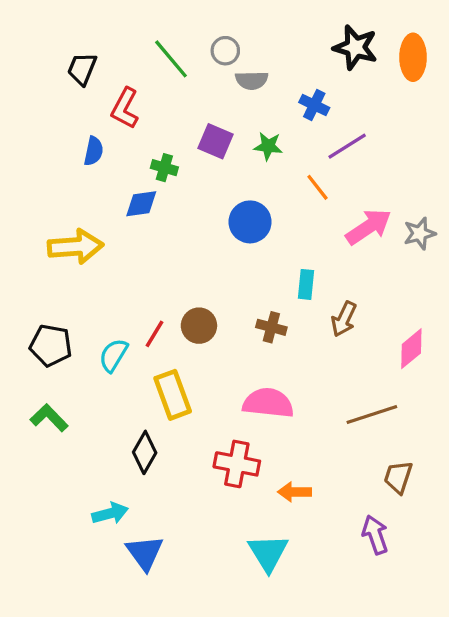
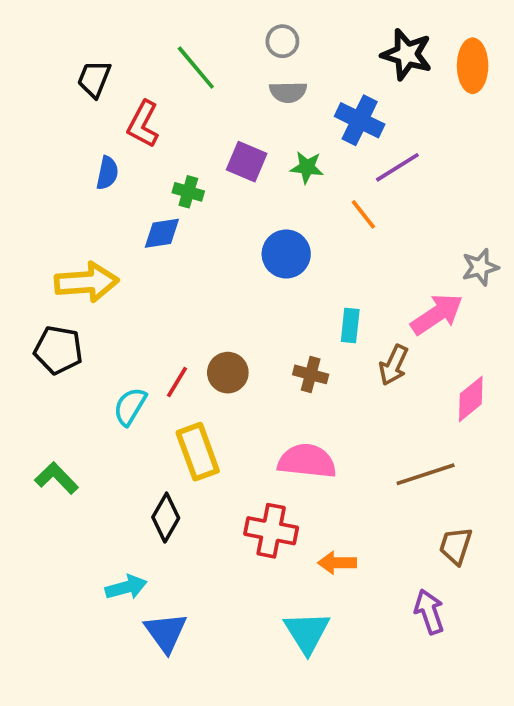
gray circle: (225, 51) -> (282, 41), moved
blue cross: (314, 105) -> (360, 120), size x1.4
pink arrow: (369, 227) -> (437, 314), moved
black pentagon: (51, 345) -> (58, 350), moved

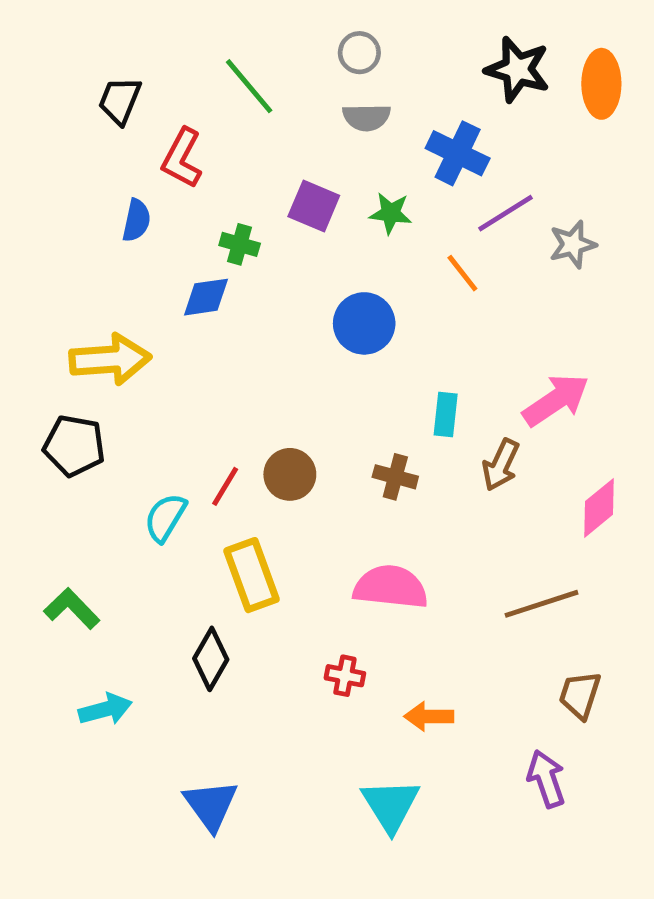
gray star: (480, 267) -> (573, 244), moved
red cross: (271, 531) -> (345, 676), size x0.6
cyan arrow: (126, 587) -> (105, 709), moved

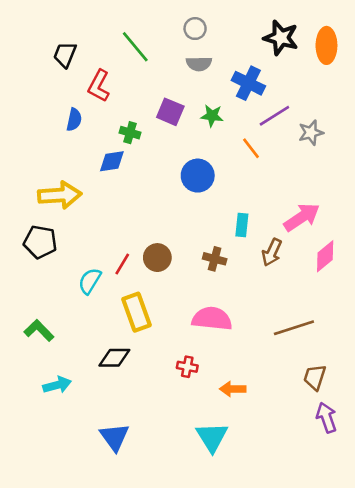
pink diamond: (599, 508) -> (325, 256), moved
black diamond: (211, 659) -> (114, 358), turned 60
purple arrow: (546, 779) -> (326, 418), moved

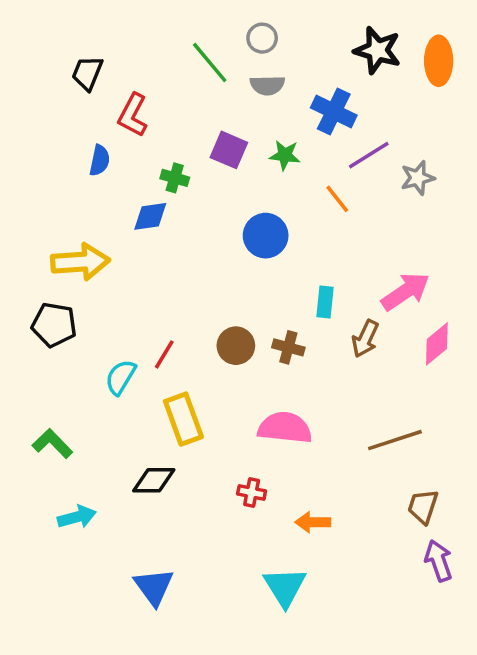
green line: (135, 47) -> (210, 63), moved
brown circle: (157, 258) -> (236, 346), moved

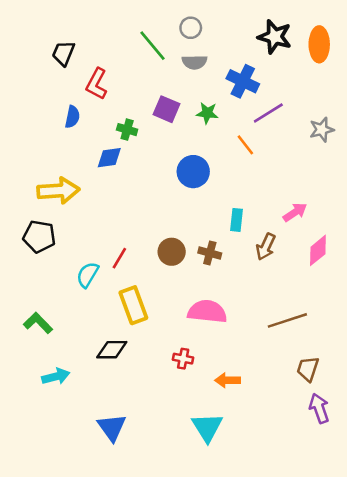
gray star: (418, 178) -> (322, 130), moved
pink arrow: (405, 291) -> (295, 212), size x0.7

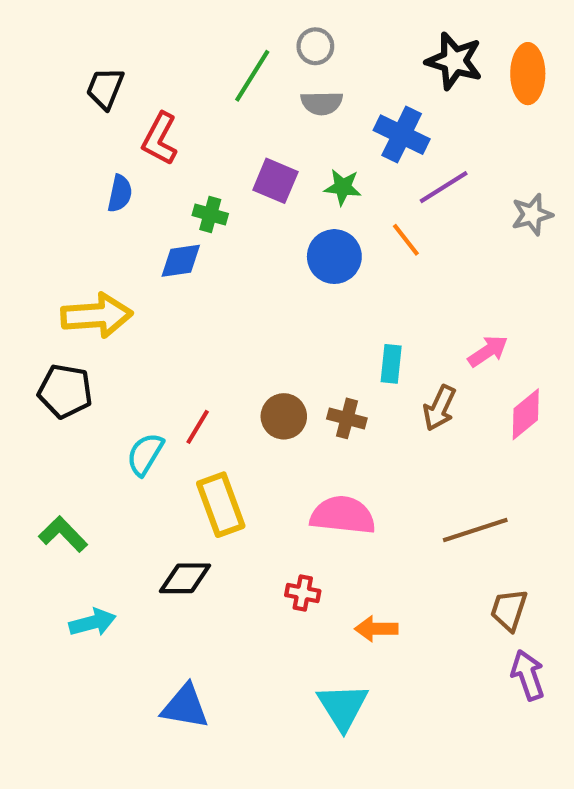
green line: (153, 46) -> (252, 76), turned 72
blue circle: (193, 172) -> (334, 257), moved
blue triangle: (112, 427) -> (185, 707), turned -44

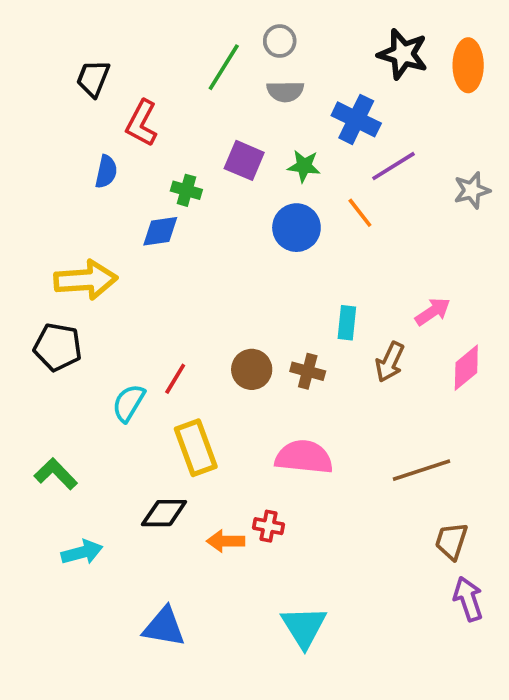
orange arrow: (376, 629) -> (226, 541), moved

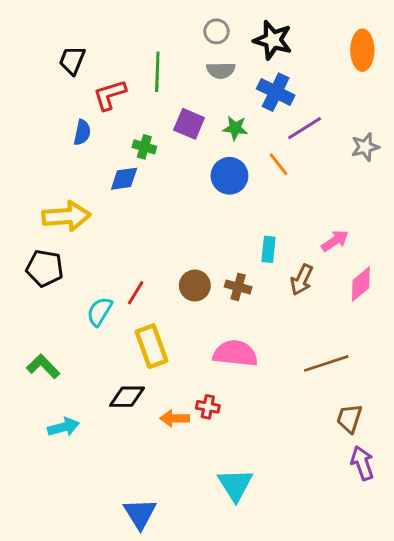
black star: (403, 54) -> (273, 40), moved
green line: (224, 67) -> (157, 72), moved, turned -30
red L-shape: (142, 123) -> (110, 95), turned 45
blue triangle: (164, 627) -> (140, 514), moved, turned 48

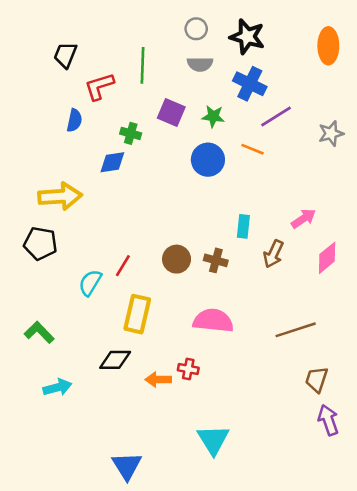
orange line: (279, 164) -> (252, 149), turned -30
yellow rectangle: (152, 346) -> (137, 314), turned 33

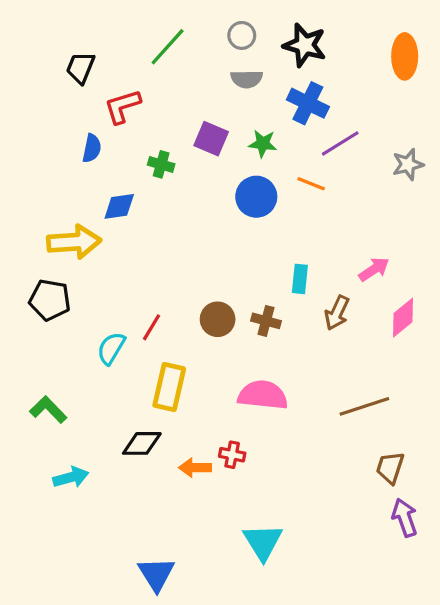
green line: (143, 65) -> (168, 47), moved, turned 40
blue diamond: (112, 162) -> (119, 206), moved

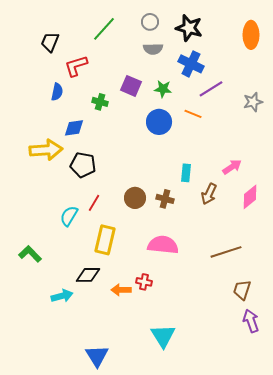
black pentagon: (50, 300) -> (83, 165), moved
cyan arrow: (71, 477) -> (62, 296), moved

